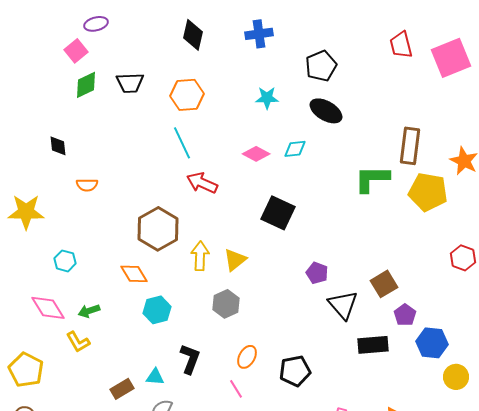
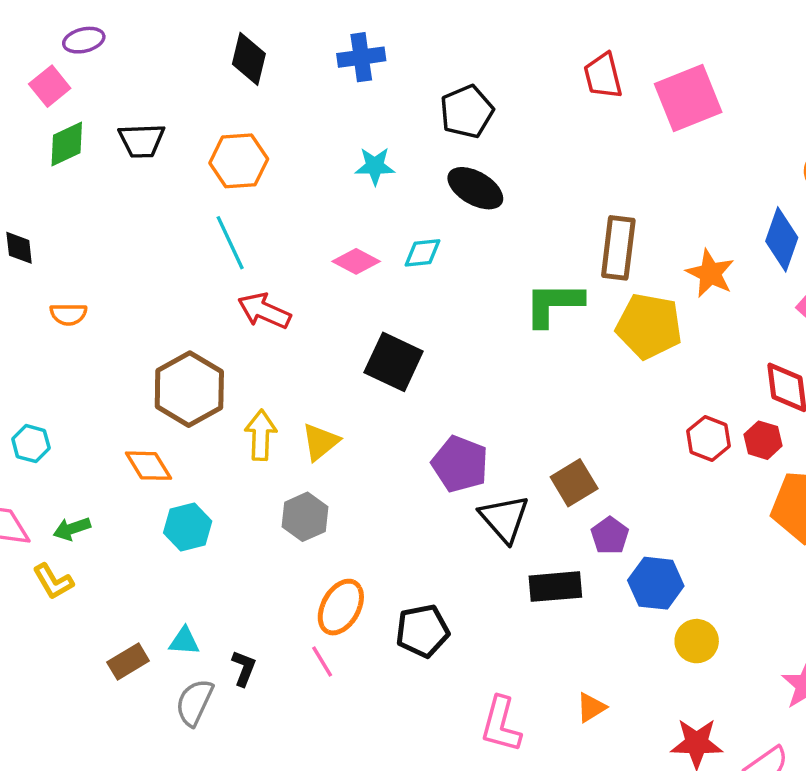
purple pentagon: (317, 273) -> (460, 464), size x1.5
orange ellipse: (247, 357) -> (341, 607), size x1.4
black L-shape: (190, 359) -> (244, 668), moved, size x0.7

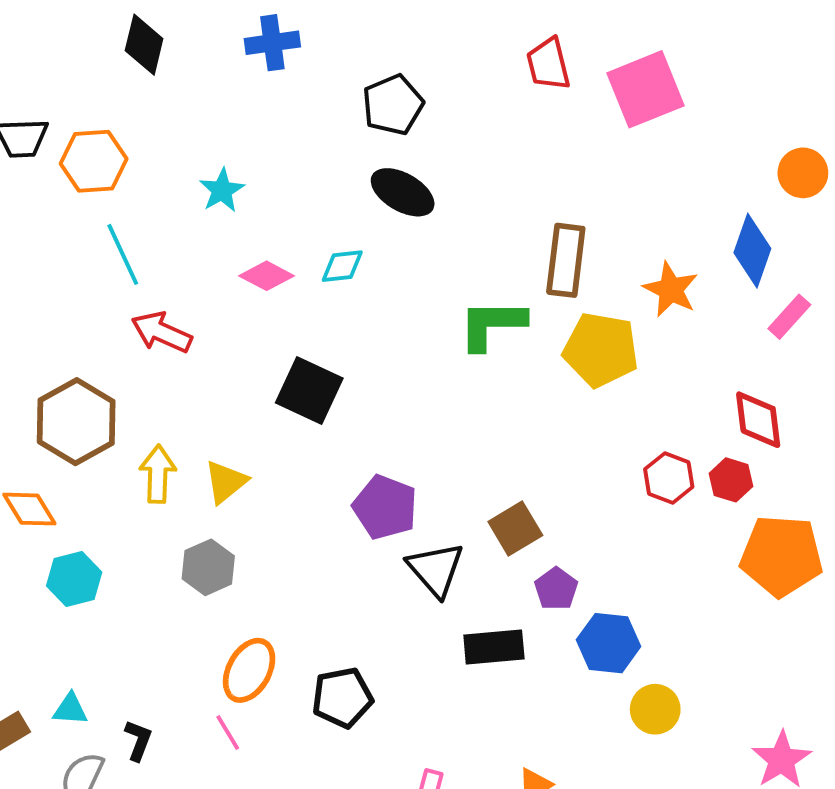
orange hexagon: (239, 161) -> (94, 161), moved
cyan star: (375, 166) -> (222, 190), moved, turned -30

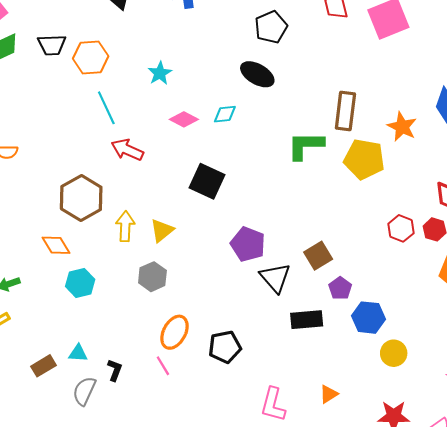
black pentagon: (393, 105) -> (271, 27), moved

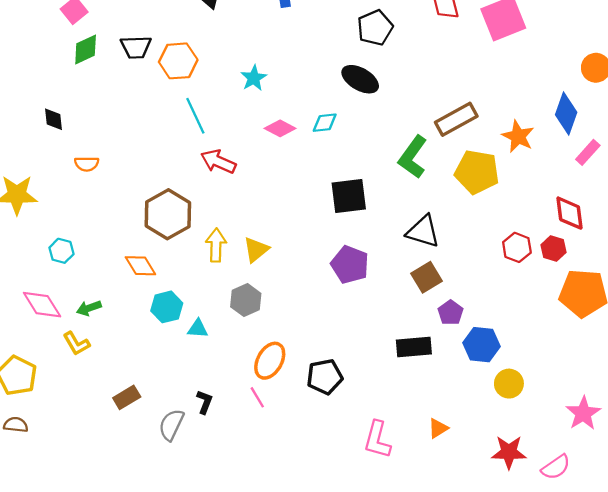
brown rectangle: (345, 111) -> (456, 119), turned 54
green L-shape: (306, 146) -> (413, 157), turned -54
black square: (207, 181) -> (349, 196), moved, turned -32
black triangle: (275, 278) -> (423, 231), moved, turned -32
cyan triangle: (78, 353) -> (198, 329), moved

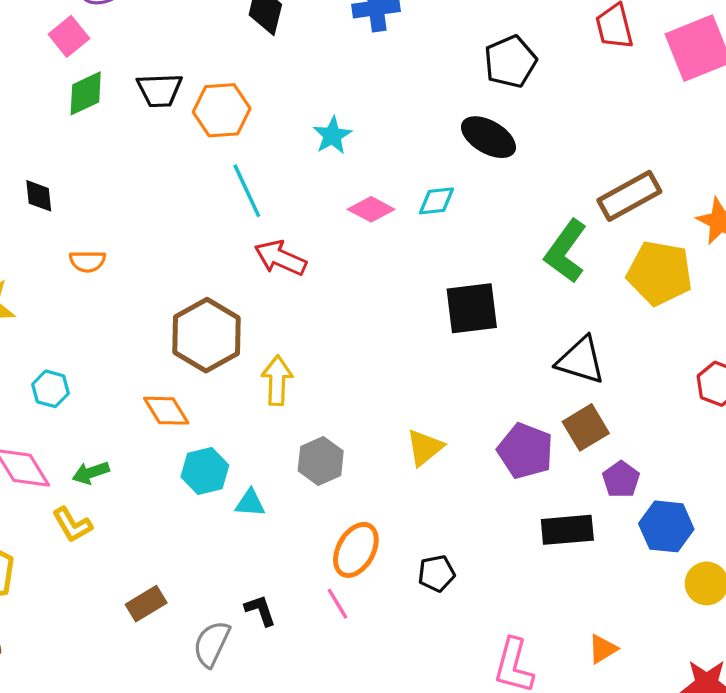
yellow triangle: (256, 250) -> (425, 448), moved
purple pentagon: (350, 265) -> (525, 451), moved
black pentagon: (325, 377) -> (436, 573), size x0.7
black L-shape: (205, 402) -> (260, 610), turned -40

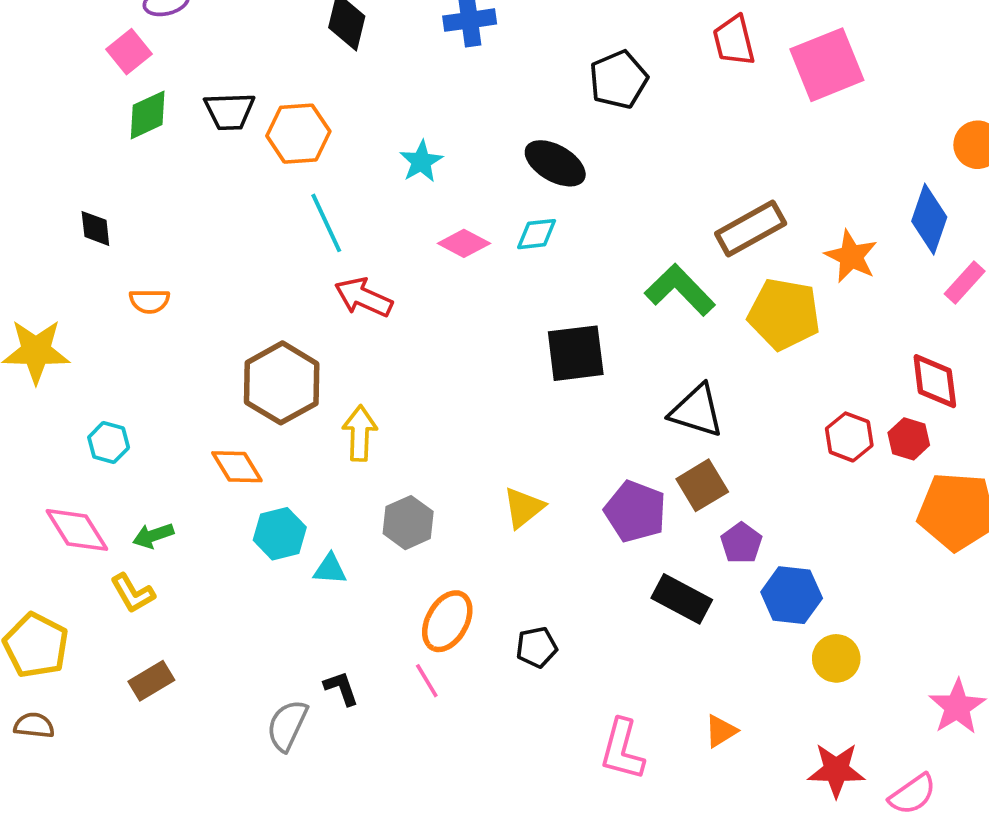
black ellipse: (488, 137) -> (555, 163), moved
green L-shape: (566, 251) -> (680, 290), turned 100
black rectangle: (567, 530) -> (682, 599), turned 33
brown rectangle: (146, 604) -> (151, 681), moved

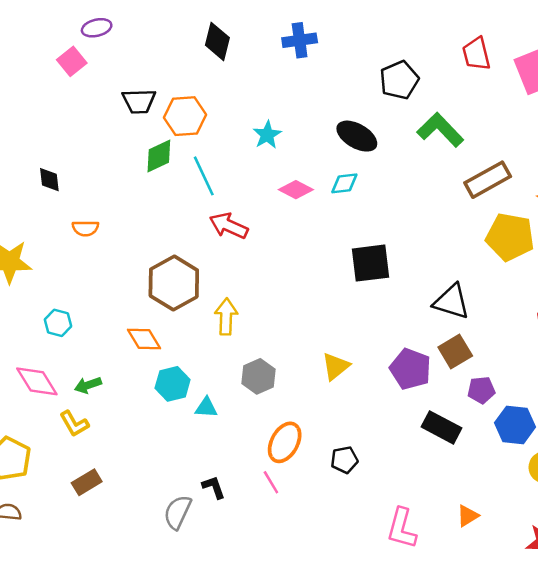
green diamond: (148, 115) -> (159, 156), moved
green L-shape: (680, 290) -> (440, 130), moved
purple pentagon: (741, 543) -> (481, 390), turned 30

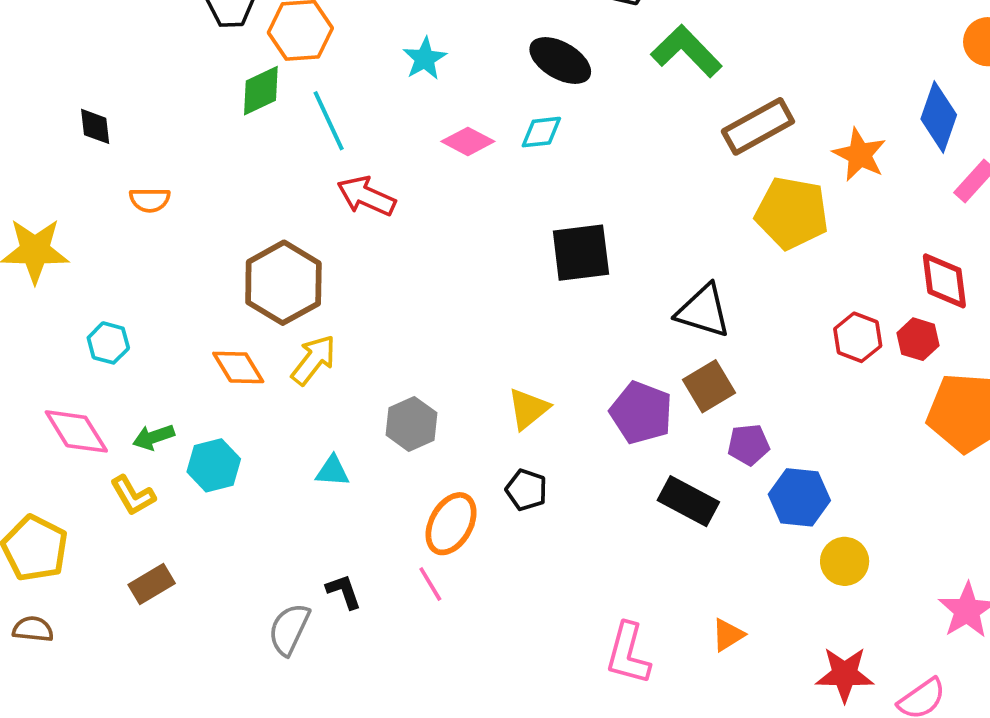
yellow arrow: (226, 317) -> (314, 360), moved, turned 36
cyan hexagon: (173, 384) -> (214, 465), moved
black pentagon: (344, 460) -> (526, 490), moved, turned 30

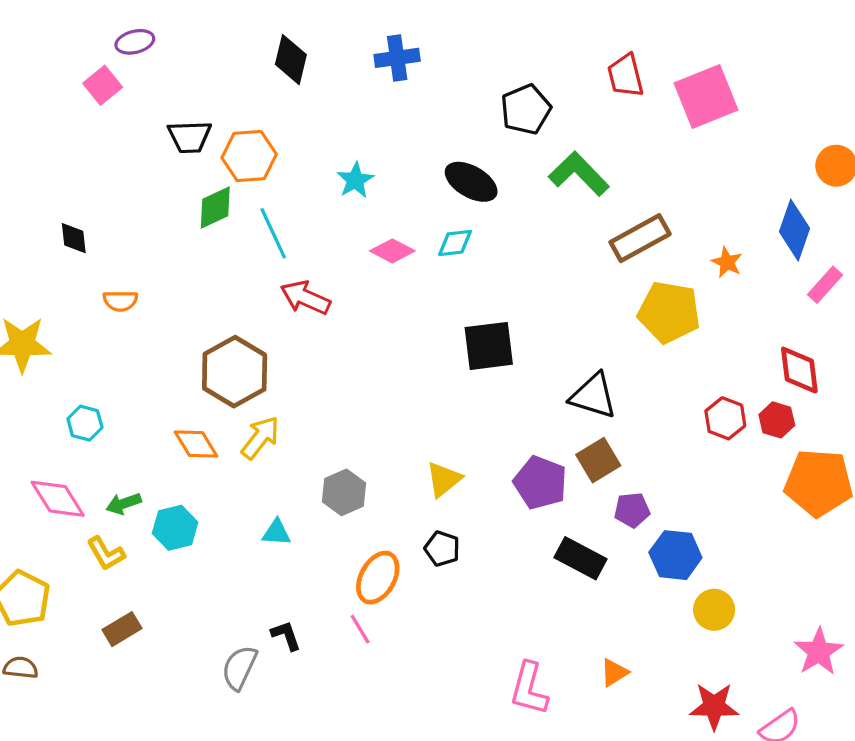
orange star: (860, 155) -> (727, 262), size x0.7

